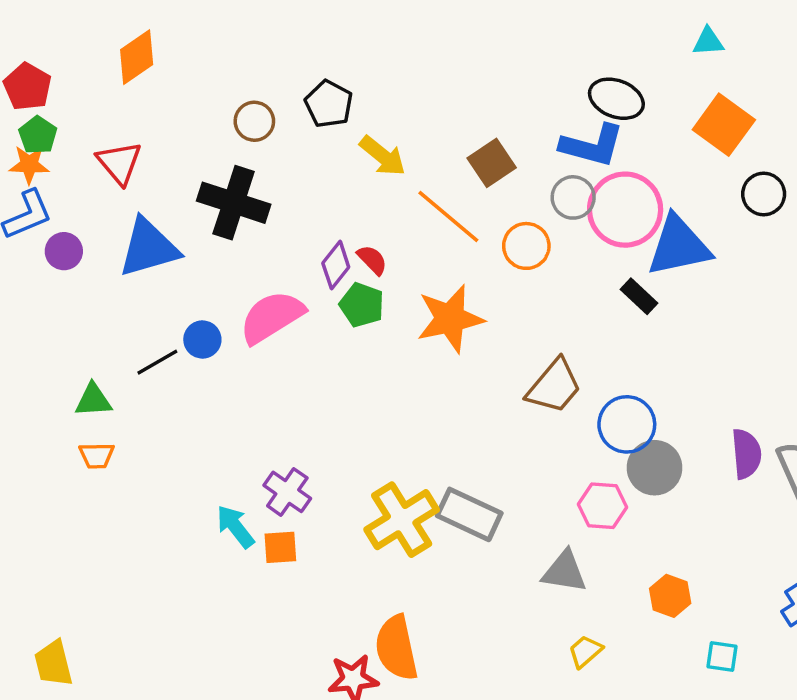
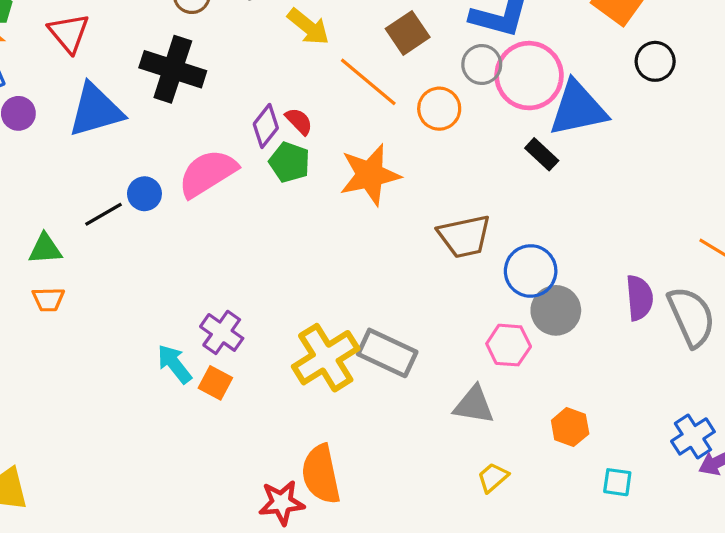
brown trapezoid: (554, 386) -> (464, 236), turned 38
orange square: (280, 547) -> (215, 383), turned 32

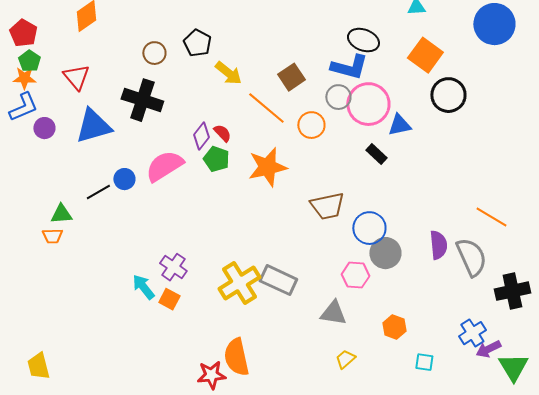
black circle: (655, 61) -> (448, 95), size x1.4
blue triangle: (578, 109) -> (399, 125), size x0.6
orange trapezoid: (48, 299) -> (52, 236), moved

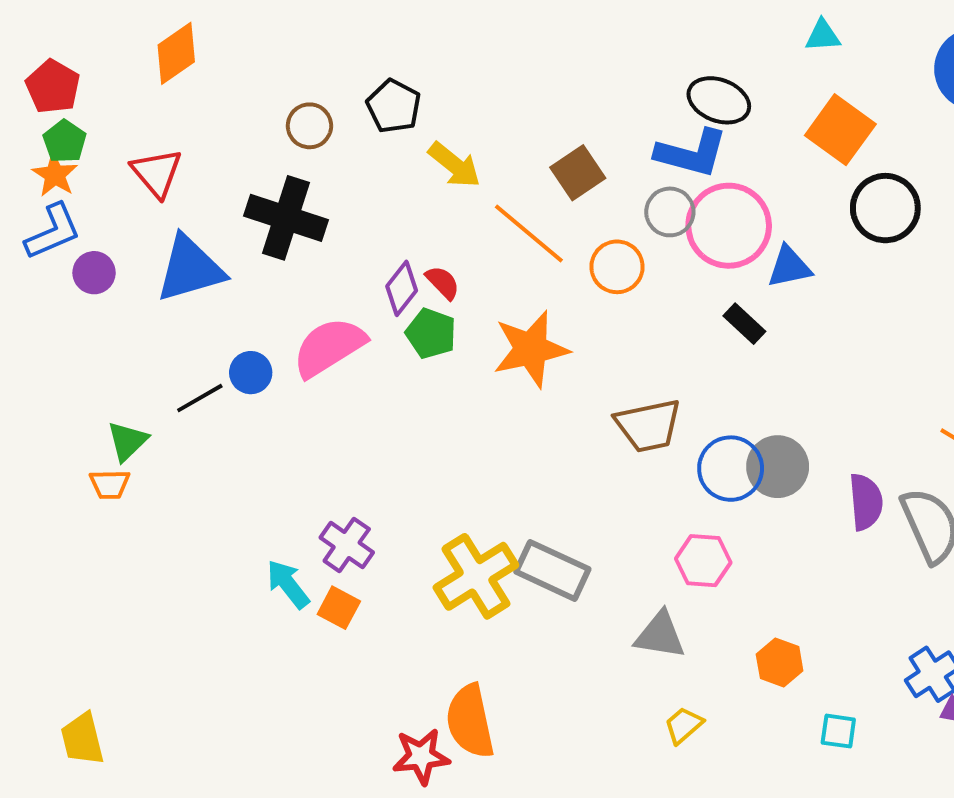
orange star: (24, 78) -> (55, 175), turned 30
green triangle: (61, 214) -> (127, 441), turned -40
gray circle: (385, 253) -> (778, 467), moved

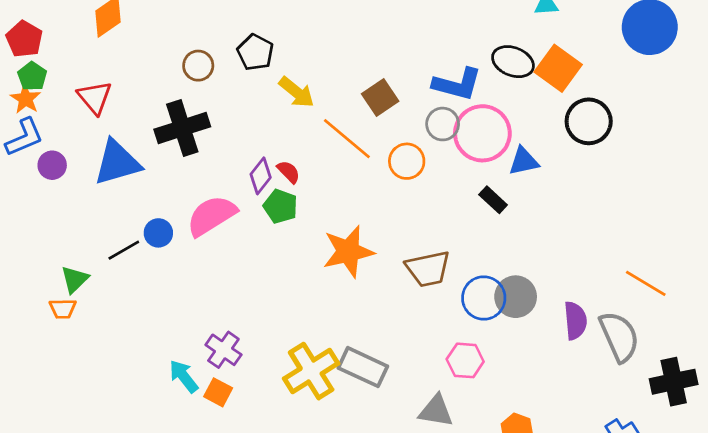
black ellipse: (719, 100) -> (513, 62), moved
black cross: (286, 218) -> (182, 128), turned -36
orange star: (531, 349) -> (348, 252), moved

